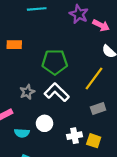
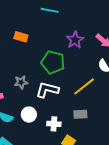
purple star: (79, 14) -> (75, 40), moved
white L-shape: (57, 92) -> (47, 90), turned -45
white cross: (74, 136) -> (54, 124), moved

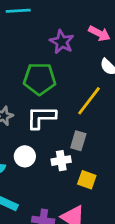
gray rectangle: (80, 114) -> (78, 141), moved, turned -56

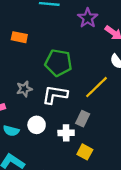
purple star: (62, 42) -> (88, 18), moved

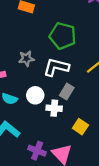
gray rectangle: (83, 119) -> (67, 91), moved
white cross: (66, 133) -> (54, 108), moved

